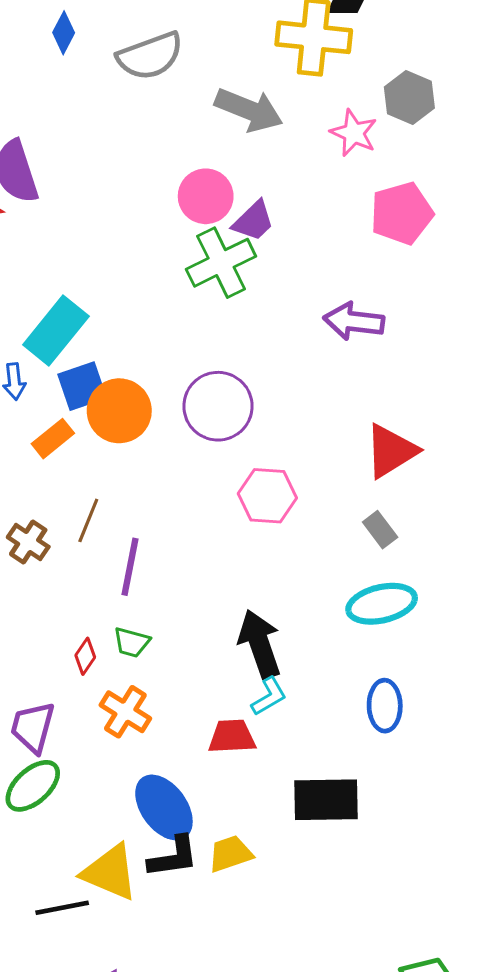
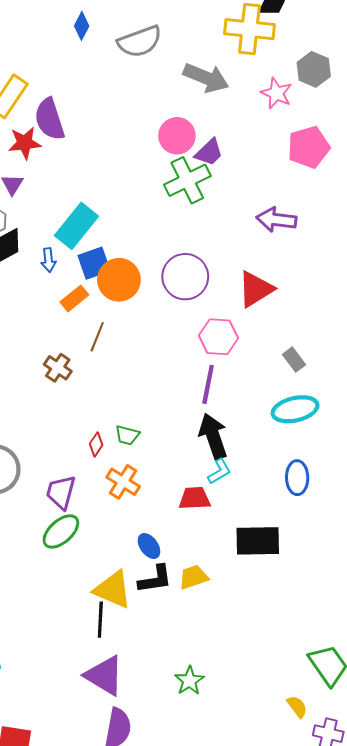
red triangle: (391, 451) -> (256, 289), moved
brown line: (88, 520) -> (97, 337), moved
purple line: (130, 567) -> (208, 384), moved
blue ellipse: (164, 807) -> (149, 546), size x0.6
black line: (62, 908) -> (100, 620), moved, turned -76

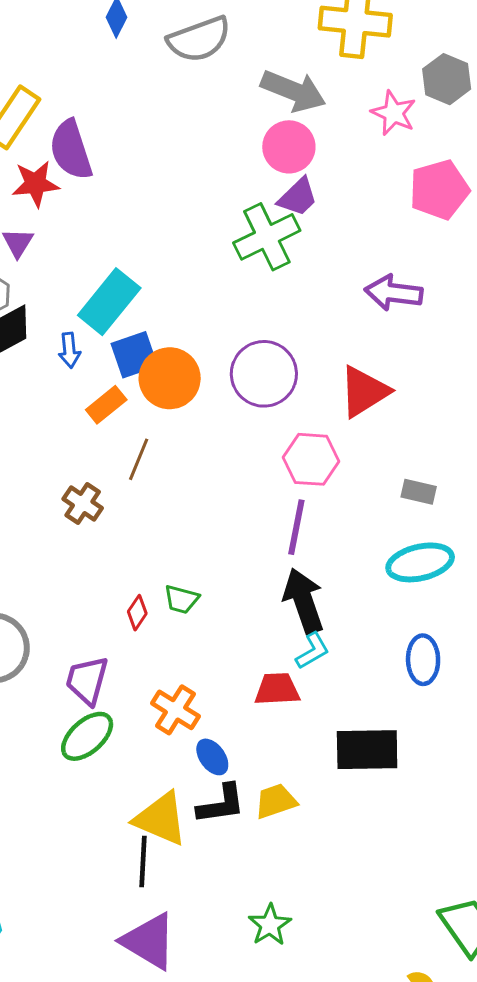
pink circle: (177, 136) -> (289, 147), moved
gray rectangle: (294, 360) -> (419, 492), turned -40
orange cross: (123, 482) -> (175, 710), moved
green star: (189, 681) -> (270, 925), moved

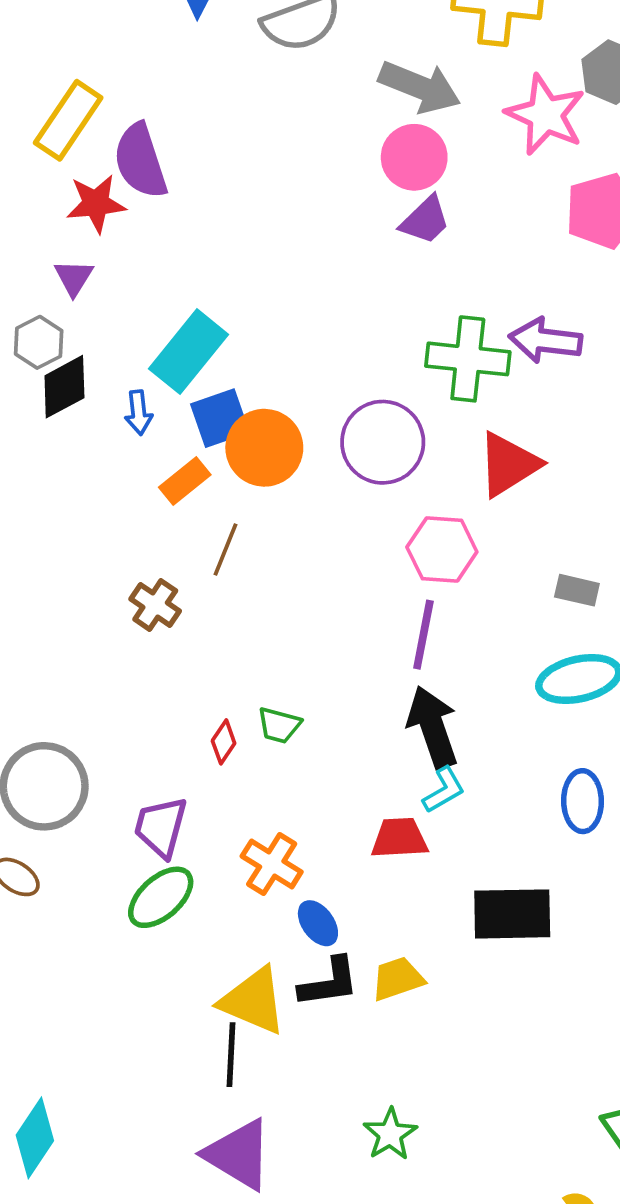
pink star: (394, 113) -> (546, 115), size x1.4
green cross: (267, 237) -> (468, 359), moved, turned 32

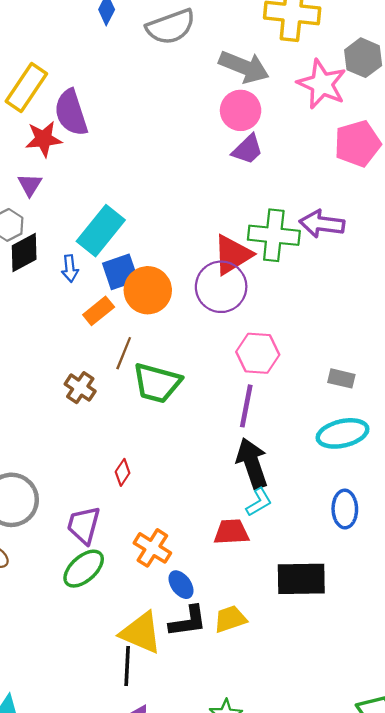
red triangle: (509, 464) -> (233, 255), moved
green trapezoid: (279, 725) -> (157, 383), moved, size x1.8

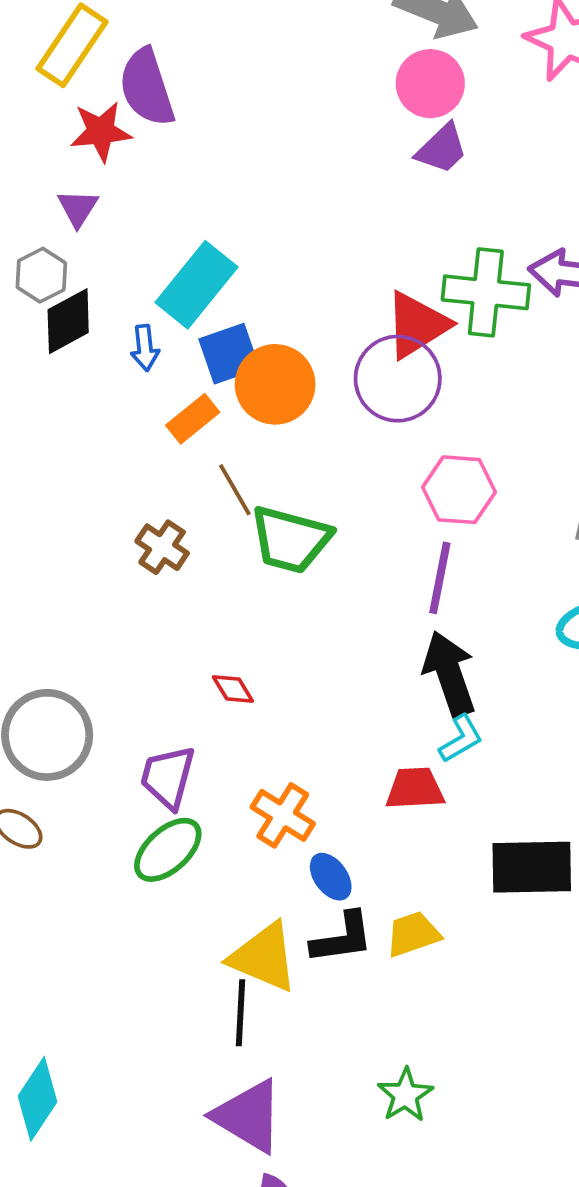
brown line: (124, 353) -> (235, 490), turned -52
red diamond: (123, 472) -> (233, 689), turned -65

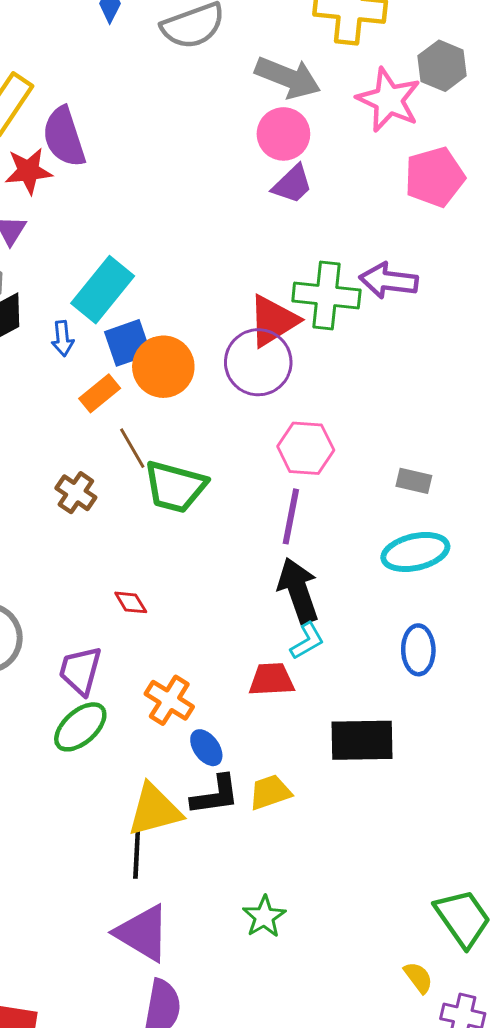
yellow triangle: (264, 957) -> (154, 810), turned -38

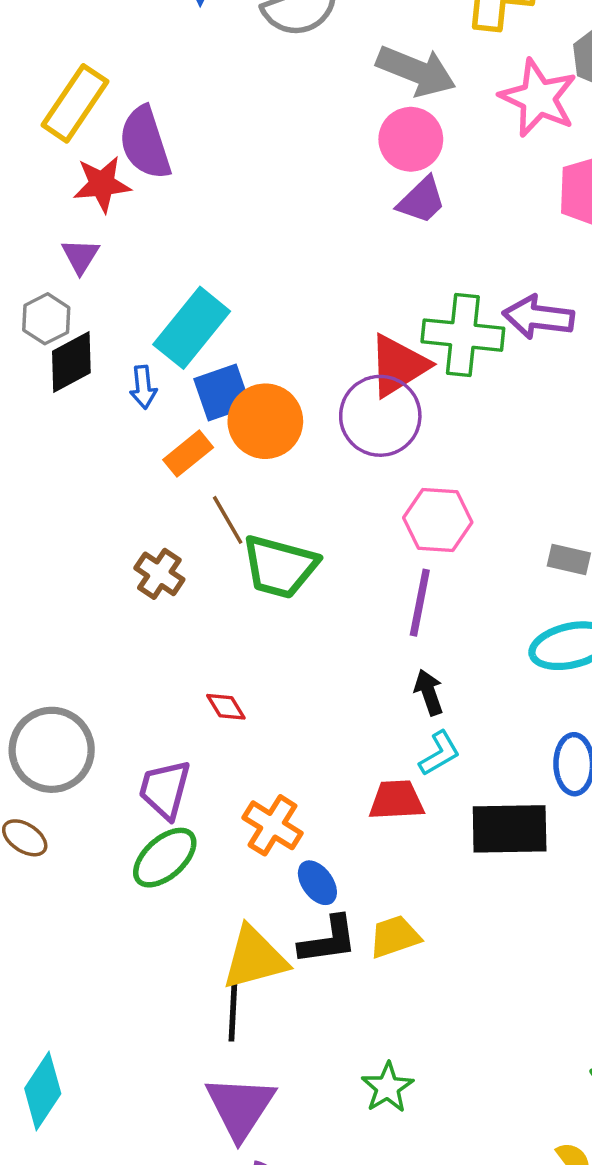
black arrow: (298, 591) -> (429, 692), size x0.6
black rectangle: (362, 740) -> (510, 829), moved
purple triangle: (143, 933) -> (240, 1107), turned 32

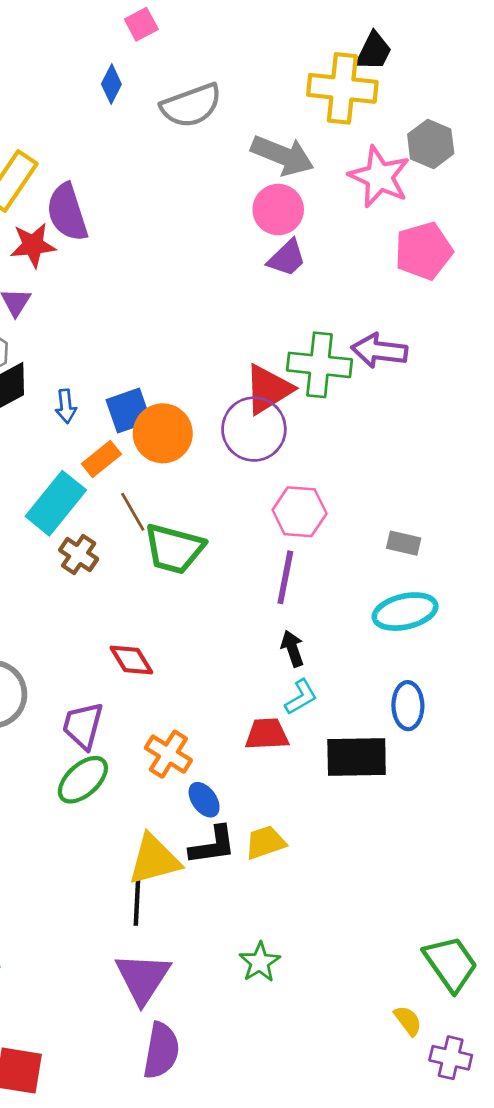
cyan rectangle: (192, 328) -> (56, 503), moved
red diamond: (226, 707) -> (131, 660), size x1.4

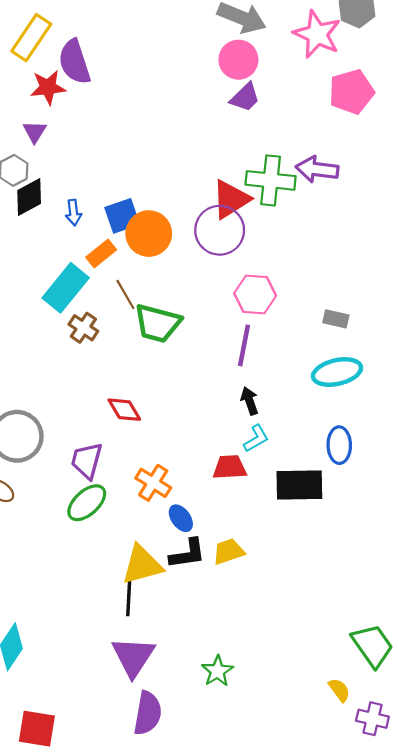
green star: (260, 962) -> (217, 671), moved

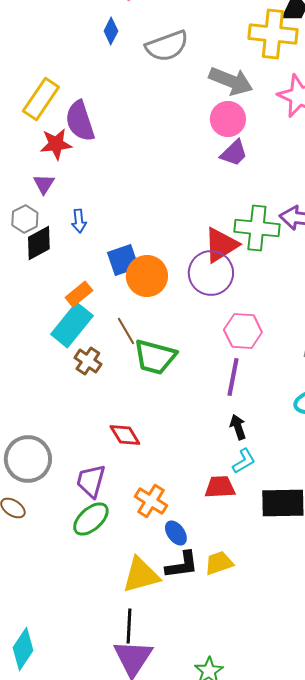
blue arrow: (73, 213) -> (79, 221), moved
orange rectangle: (101, 254) -> (79, 294), moved
black line: (129, 597) -> (129, 626), moved

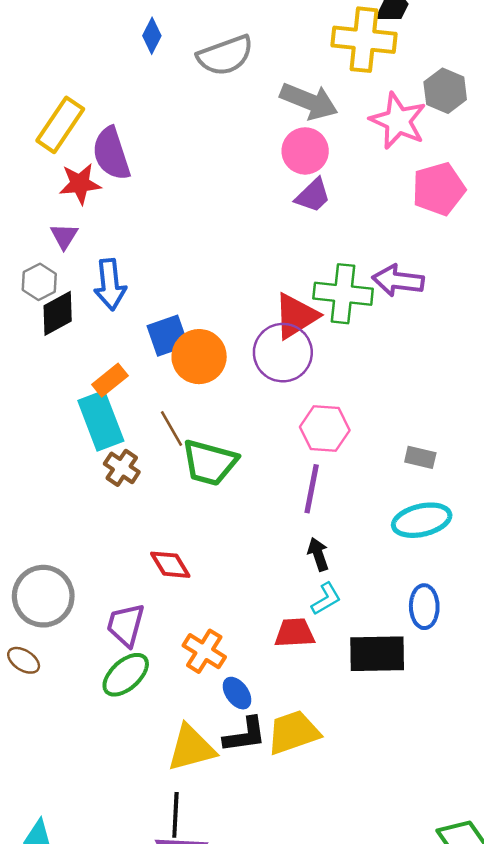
blue arrow: (79, 221) -> (110, 285), size x1.6
cyan rectangle: (72, 325) -> (101, 421), turned -60
yellow trapezoid: (219, 563) -> (293, 732), size x1.4

